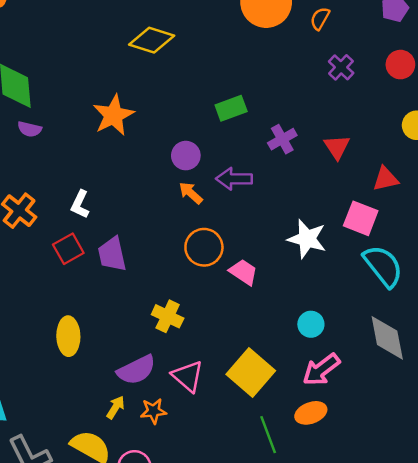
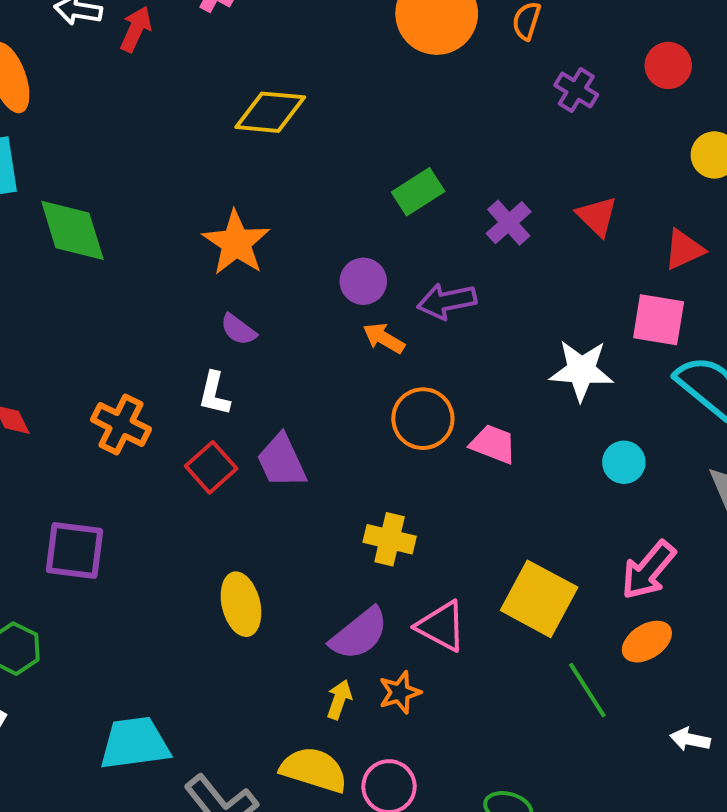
purple semicircle: (30, 129) -> (238, 330), moved, turned 35
cyan circle: (311, 324) -> (624, 462), moved

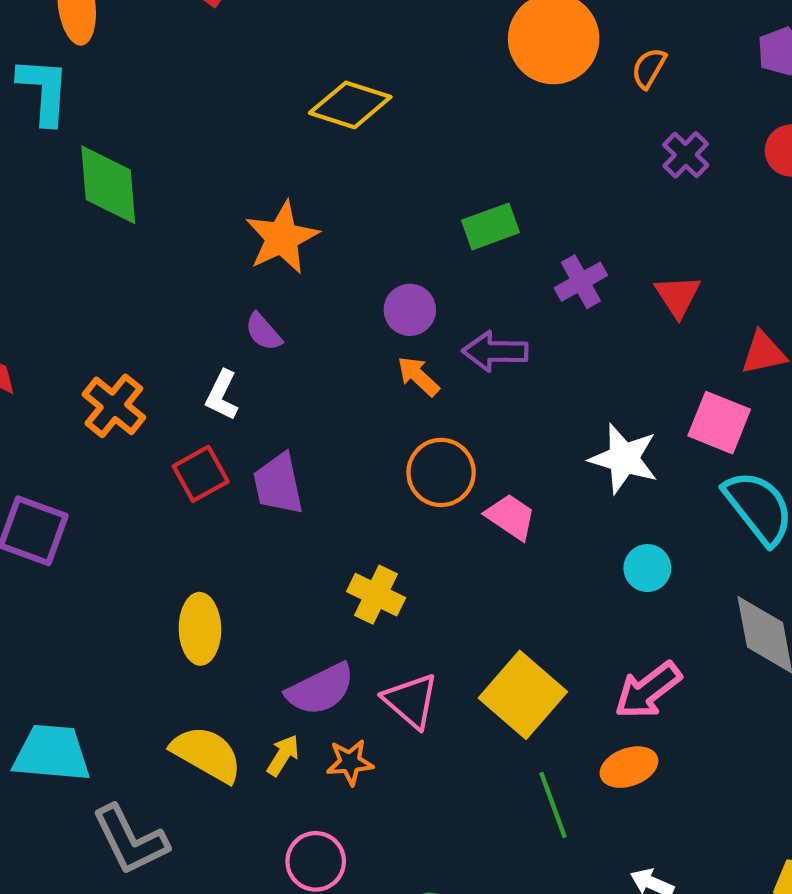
yellow semicircle: (314, 770) -> (207, 754), moved

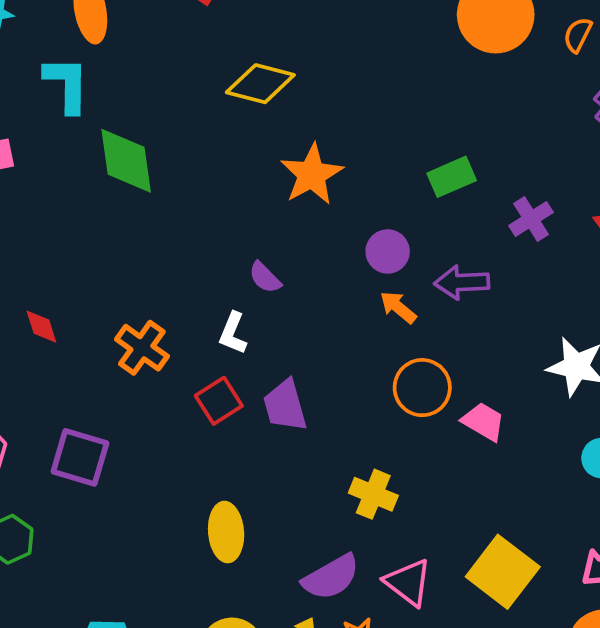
yellow diamond: (350, 105) -> (260, 84), moved
orange star: (282, 238) -> (312, 174), moved

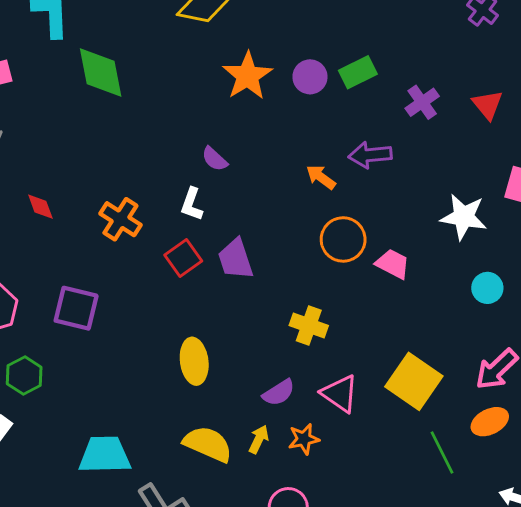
purple circle: (388, 251) -> (310, 77), moved
purple semicircle: (331, 577) -> (279, 393), size x0.7

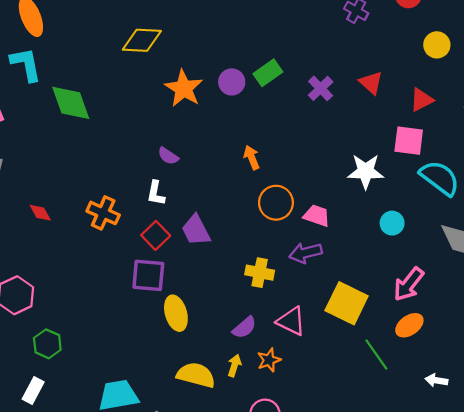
purple arrow: (370, 155) -> (306, 253), moved
orange arrow: (321, 177) -> (252, 157), turned 40
purple square: (76, 308) -> (148, 275), moved

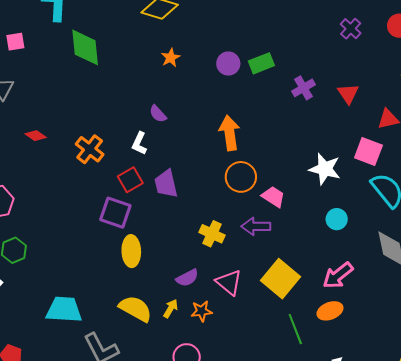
orange star: (184, 88) -> (171, 58), moved, size x0.6
orange arrow: (252, 157) -> (229, 133), size x1.6
red diamond: (40, 213) -> (36, 136), turned -40

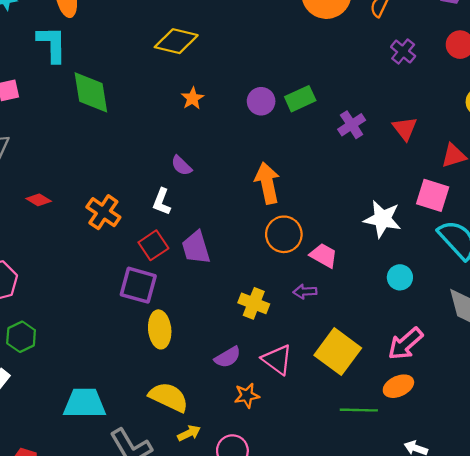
purple arrow: (256, 226) -> (305, 292), size x0.7
yellow arrow: (171, 309) -> (189, 433), moved, turned 36
green line: (295, 329) -> (359, 410), turned -64

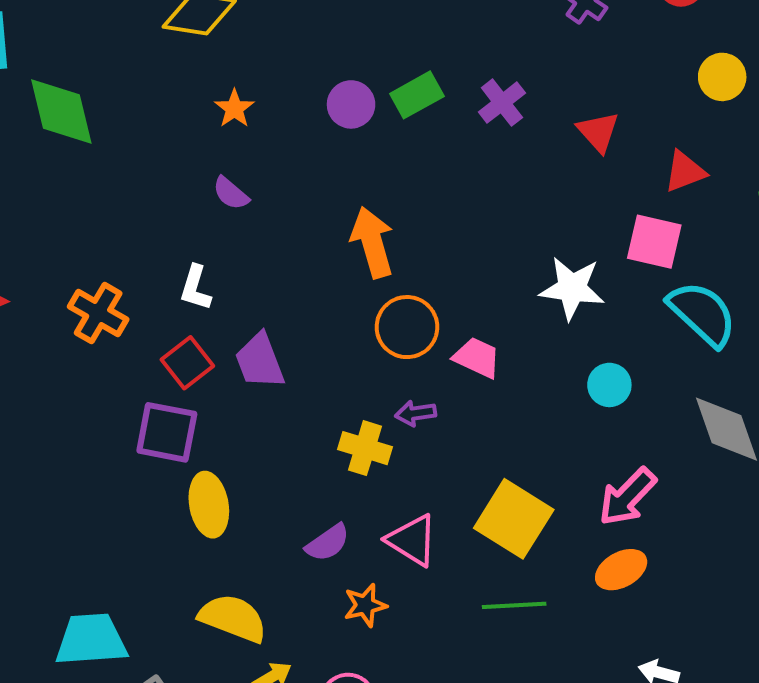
purple cross: (352, 125) -> (502, 103), moved
purple semicircle: (181, 166) -> (231, 193), moved
purple arrow: (305, 292) -> (416, 413), moved
green line: (359, 410) -> (514, 605), moved

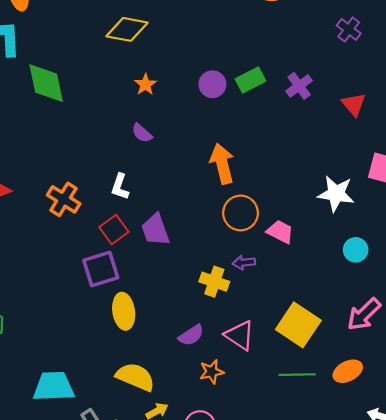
purple square: (167, 432) -> (101, 269), turned -30
orange ellipse: (621, 570) -> (348, 371), moved

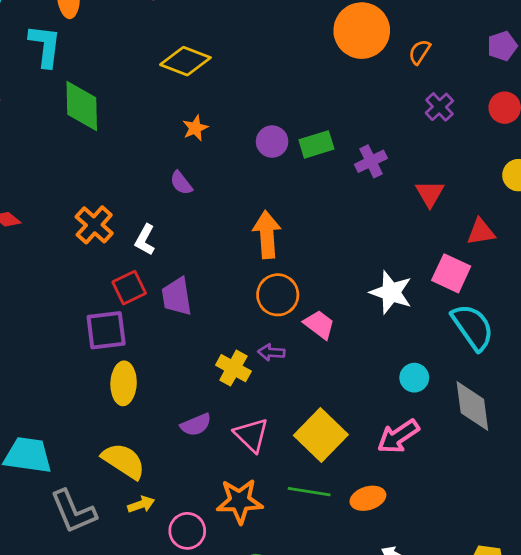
orange cross: (64, 199) -> (94, 225), moved
cyan circle: (356, 250) -> (414, 378), moved
orange star: (212, 372) -> (240, 501), moved, size x1.6

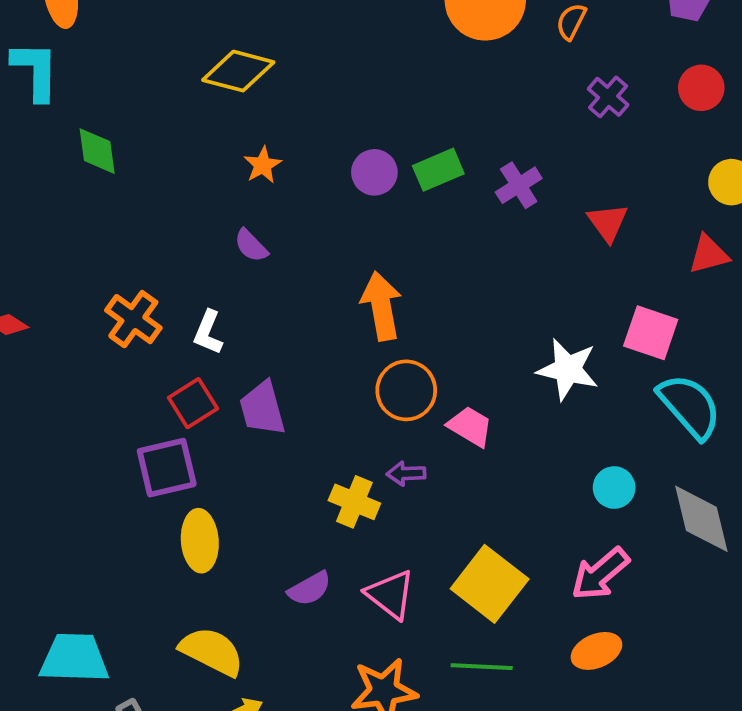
green diamond: (82, 106) -> (97, 151), size x0.7
red triangle: (481, 232) -> (709, 254), moved
orange ellipse: (368, 498) -> (596, 651), moved

